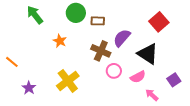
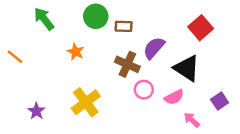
orange line: (12, 62) -> (15, 57), moved

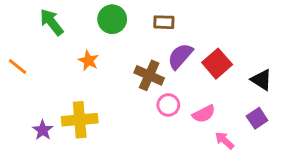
brown rectangle: (124, 26) -> (164, 22), moved
red square: (201, 28) -> (217, 64), moved
black triangle: (187, 68) -> (261, 80), moved, size x0.7
yellow cross: (86, 102) -> (80, 120), moved, turned 32

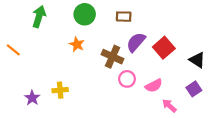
green arrow: (52, 22) -> (39, 17), turned 55
orange star: (89, 61) -> (77, 44), moved
yellow cross: (80, 120) -> (60, 90), size x0.6

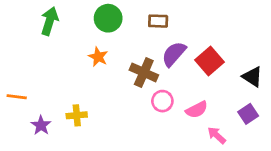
orange line: (13, 50) -> (17, 97), moved, turned -32

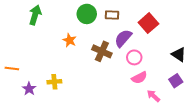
green circle: (108, 18) -> (87, 14), moved
red square: (210, 61) -> (148, 23), moved
pink circle: (162, 101) -> (134, 57), moved

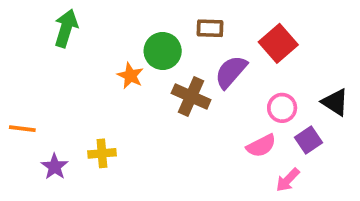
green circle: (87, 14) -> (163, 51), moved
pink circle: (134, 57) -> (282, 108), moved
purple square: (176, 81) -> (309, 140), moved
pink arrow: (153, 96) -> (288, 180), turned -88

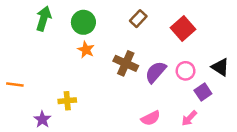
brown rectangle: (210, 28) -> (138, 19), turned -49
green circle: (163, 51) -> (83, 22), moved
purple semicircle: (231, 72) -> (156, 72), moved
pink semicircle: (261, 146) -> (151, 118), moved
purple star: (55, 167) -> (42, 119), moved

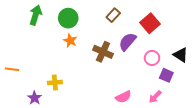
purple semicircle: (156, 72) -> (127, 42), moved
purple square: (203, 92) -> (166, 75), turned -32

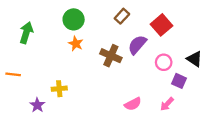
green arrow: (36, 15) -> (26, 33), moved

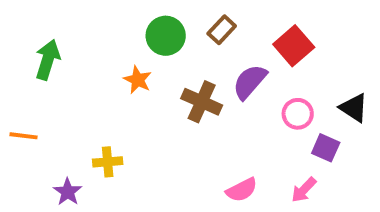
green circle: (74, 19) -> (166, 36), moved

